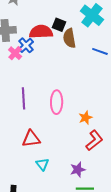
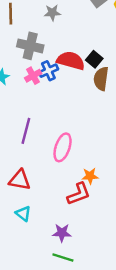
red L-shape: (94, 141) -> (79, 194), moved
cyan triangle: (42, 164) -> (23, 214), turned -32

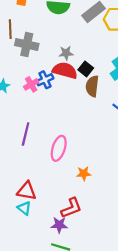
gray star: (52, 13) -> (66, 53), moved
gray cross: (30, 46) -> (27, 45), moved
red triangle: (20, 180) -> (27, 191), moved
red L-shape: (79, 194) -> (71, 208), moved

